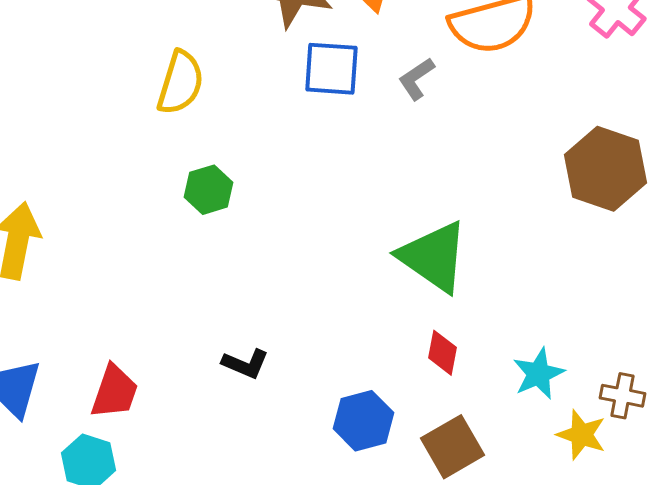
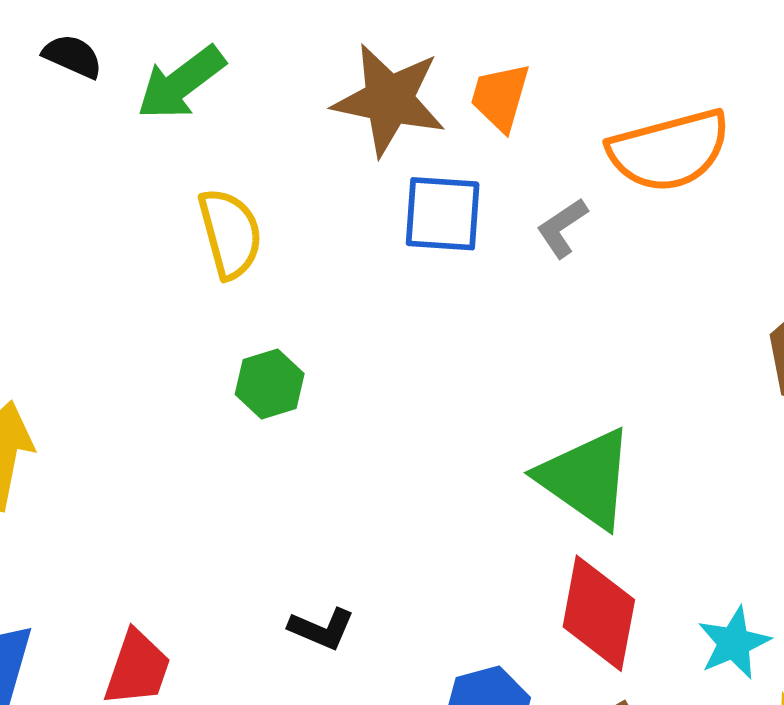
yellow semicircle: (180, 83) -> (230, 233), turned -32
red diamond: (442, 353) -> (599, 613), size x1.8

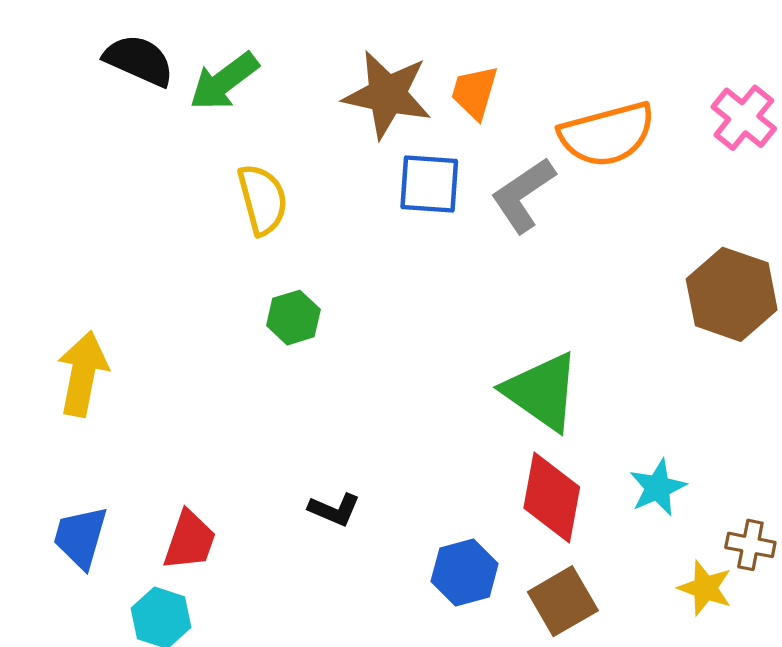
black semicircle: (73, 56) -> (139, 60), size x1.5
gray L-shape: (562, 228) -> (523, 195), size x1.6
cyan star: (734, 643) -> (658, 488), moved

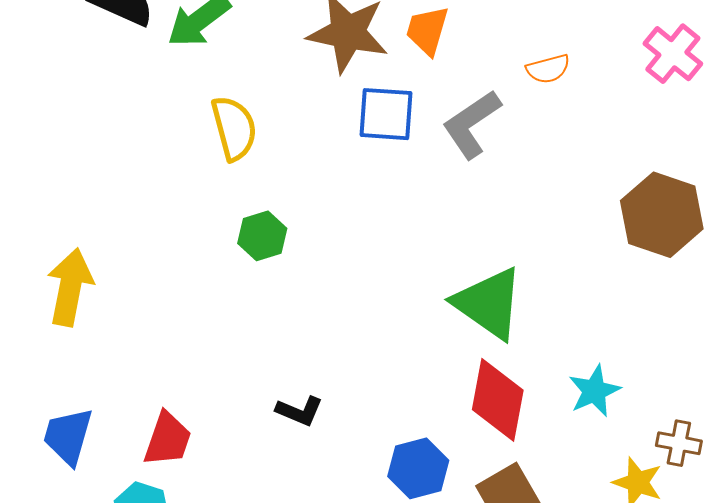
orange semicircle: (607, 134) -> (548, 69), size x0.5

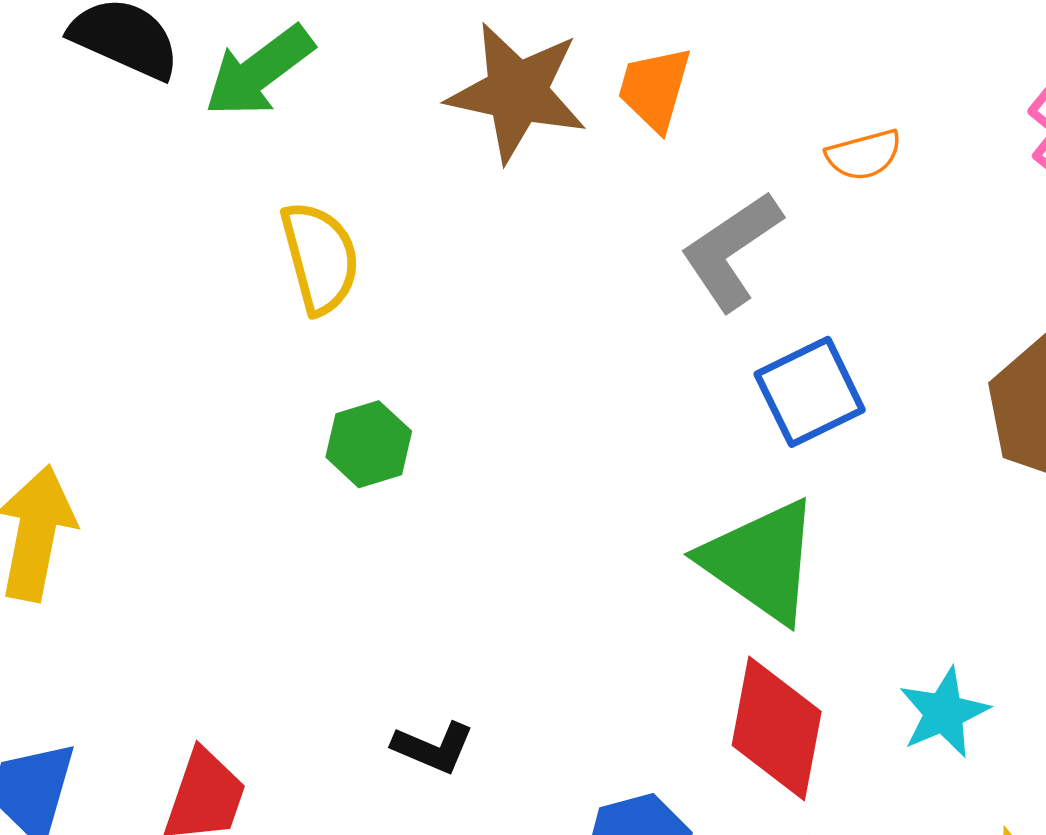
blue square: (386, 114) -> (810, 392), moved, turned -30

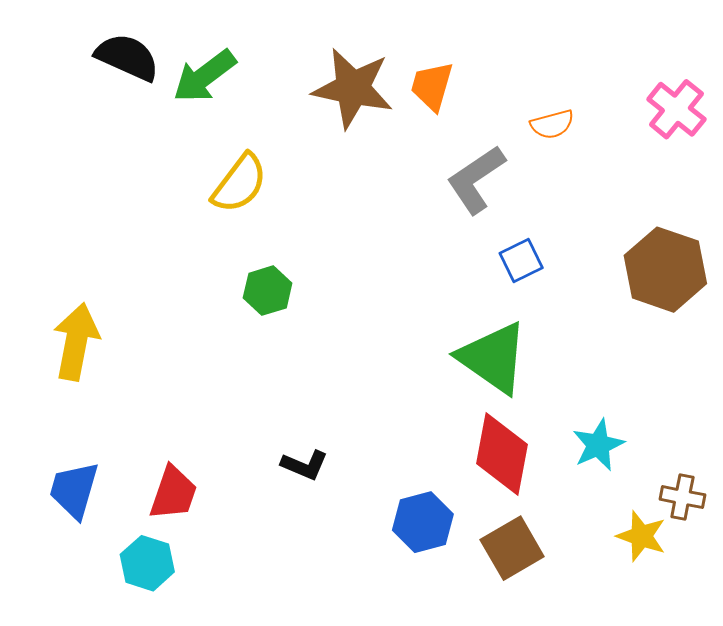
yellow semicircle: (320, 258) -> (240, 183), turned 52
blue square: (810, 392) -> (521, 261), size x0.7

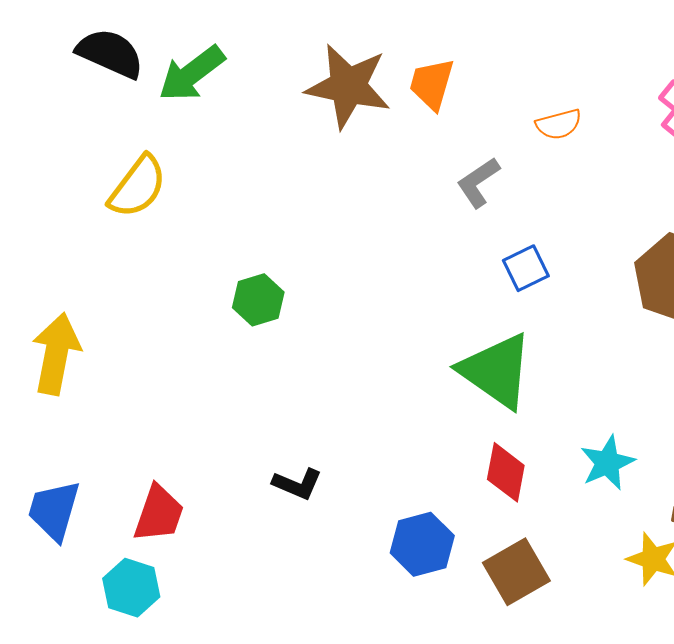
gray L-shape: (476, 179) -> (478, 182), size x0.7
yellow semicircle: (240, 183) -> (138, 187), moved
red diamond: (502, 454) -> (506, 472), size x0.7

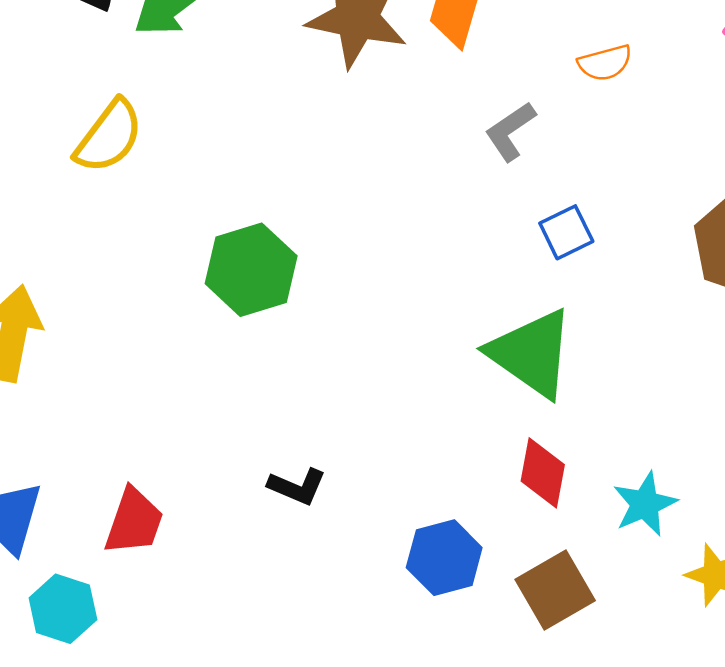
green hexagon: (258, 300) -> (251, 270), size x1.5
cyan star: (607, 463) -> (645, 504), moved
cyan hexagon: (131, 588) -> (63, 609), moved

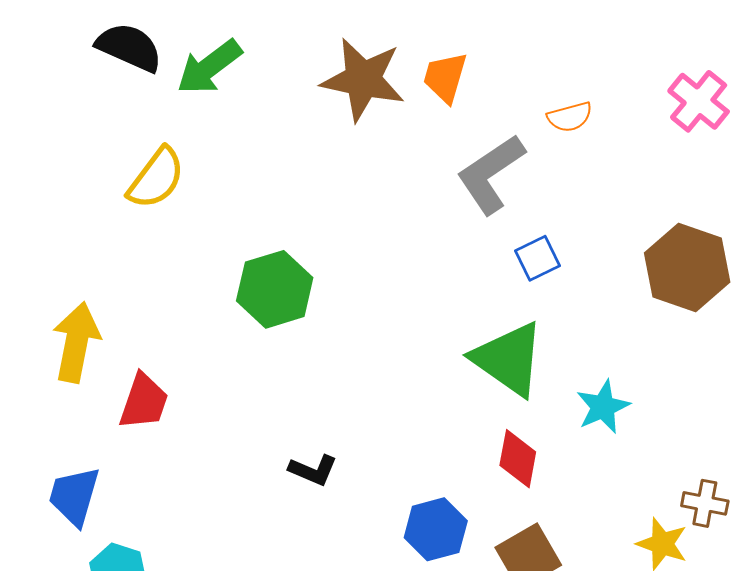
gray L-shape: (510, 131) -> (491, 174), size x1.6
cyan star: (645, 504) -> (603, 407), moved
red trapezoid: (134, 521) -> (144, 402), moved

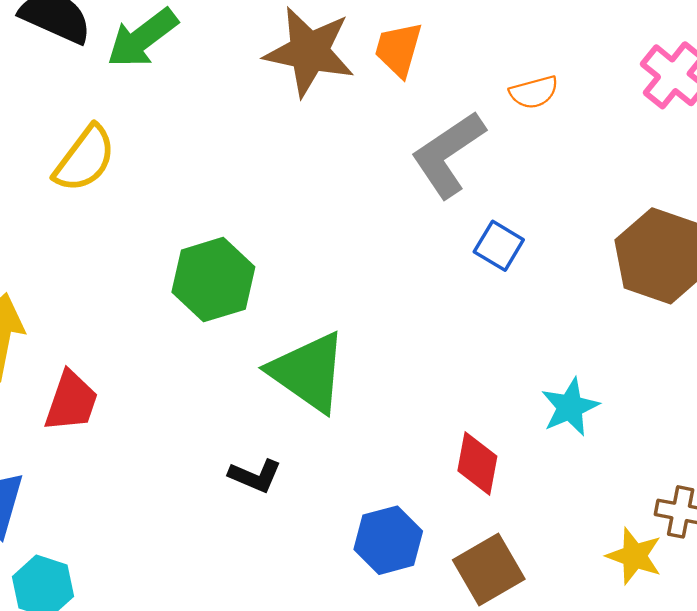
blue square: (538, 258) -> (499, 246), turned -33
green triangle: (508, 359) -> (308, 372), moved

